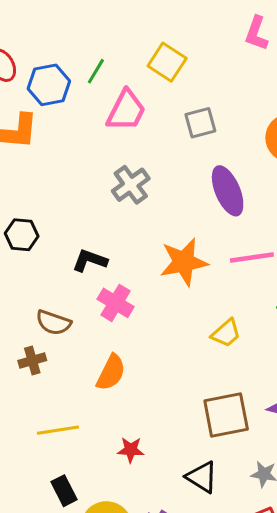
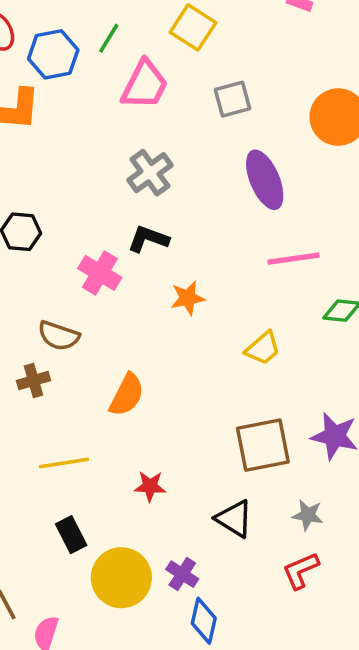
black L-shape: (90, 260) -> (148, 239), moved
orange star: (184, 262) -> (188, 298), moved, size x0.6
pink cross: (116, 303) -> (100, 273), moved

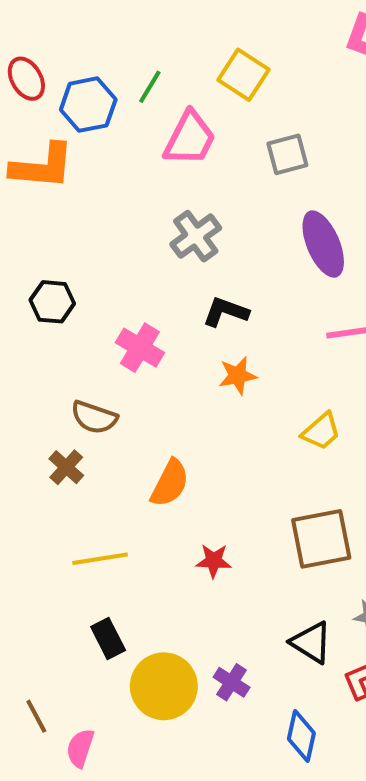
black L-shape: (148, 239) -> (226, 312), moved
brown cross: (33, 381) -> (66, 467), turned -32
red star: (150, 486) -> (214, 561), moved
black triangle: (234, 519) -> (311, 642), moved
blue diamond: (204, 621) -> (301, 736), moved

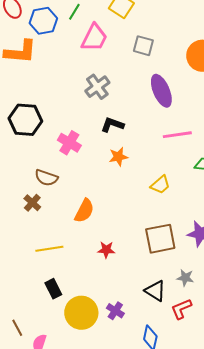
gray square: (287, 154) -> (143, 46), turned 30
black hexagon: (52, 302) -> (25, 120), size x1.5

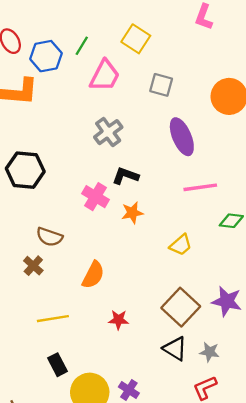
pink cross: (69, 143) -> (95, 197), moved
brown square: (160, 239) -> (181, 307), turned -36
black triangle: (155, 291) -> (175, 349), moved

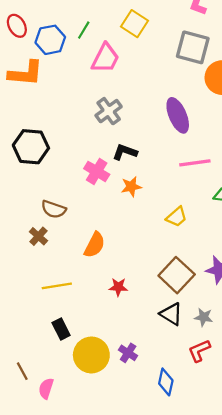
gray square: (161, 85) -> (193, 47), moved, size x1.5

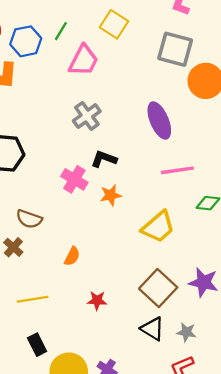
yellow trapezoid: (177, 217) -> (158, 227), size x1.5
orange semicircle: (95, 245) -> (72, 256), size x0.7

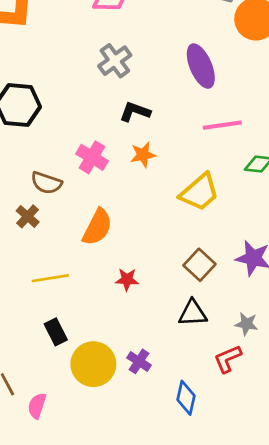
pink cross: (74, 179) -> (92, 157), moved
orange semicircle: (72, 256) -> (97, 227), size x1.6
brown square: (158, 288) -> (199, 265), size x0.7
black triangle: (153, 329) -> (193, 313), turned -35
gray star: (186, 332) -> (246, 324), moved

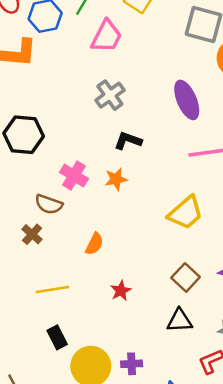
orange star: (143, 155) -> (116, 179), moved
pink cross: (92, 157) -> (74, 176), moved
orange semicircle: (97, 227) -> (94, 244), size x0.7
red star: (127, 280) -> (121, 291), turned -30
purple cross: (139, 361) -> (132, 364), turned -36

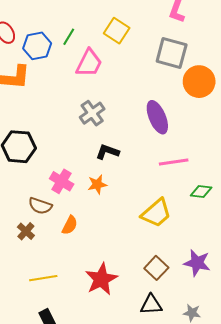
orange semicircle: (94, 244) -> (70, 225), moved
red star: (121, 291) -> (101, 279), size x1.8

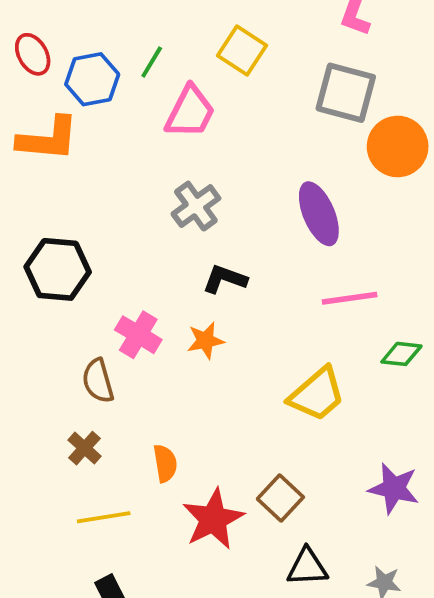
brown semicircle: (40, 206) -> (98, 381), turned 55
orange semicircle: (70, 225) -> (165, 463), moved, turned -36
brown cross: (26, 231) -> (85, 448), moved
brown square: (156, 268) -> (280, 498), moved

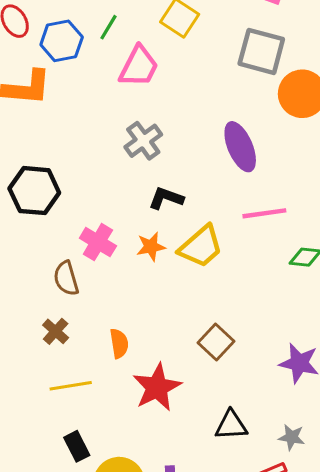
yellow trapezoid: (317, 394) -> (201, 247), moved
brown square: (280, 498) -> (216, 342), moved

